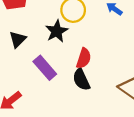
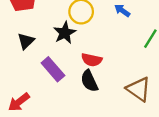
red semicircle: (84, 58) -> (92, 60), turned 84

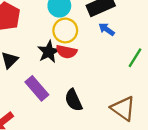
red semicircle: (92, 60) -> (66, 52), moved

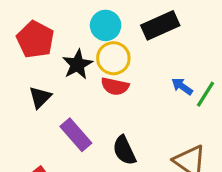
blue arrow: (107, 29) -> (182, 86), moved
black star: (49, 52) -> (77, 64), moved

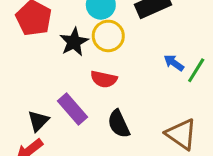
red semicircle: (115, 86) -> (104, 79), moved
black triangle: (40, 97) -> (38, 121), moved

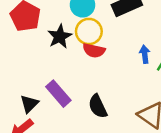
blue arrow: (174, 63) -> (145, 54), turned 48
red semicircle: (104, 79) -> (94, 50), moved

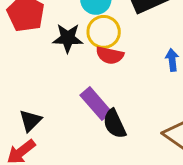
black star: (60, 37) -> (68, 38), turned 30
purple rectangle: (58, 94) -> (96, 104), moved

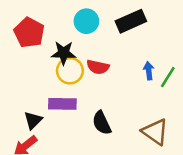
yellow circle: (104, 32) -> (70, 71), moved
purple rectangle: (96, 104) -> (62, 104), moved, turned -48

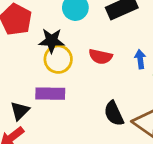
red semicircle: (98, 67) -> (101, 57), moved
black semicircle: (102, 123) -> (114, 113), moved

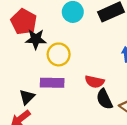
black star: (52, 41) -> (36, 39), moved
red semicircle: (101, 57) -> (95, 82), moved

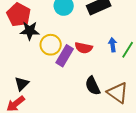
red semicircle: (95, 82) -> (84, 48), moved
purple rectangle: (52, 83) -> (65, 56), moved, turned -60

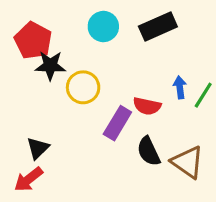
red semicircle: (84, 48) -> (147, 106), moved
purple rectangle: (65, 56) -> (117, 123), moved

